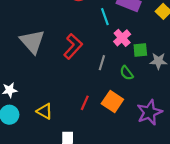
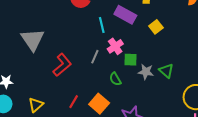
red L-shape: (73, 46) -> (62, 65), moved
gray line: (102, 63) -> (95, 57), moved
yellow triangle: (45, 111) -> (36, 105), turned 42

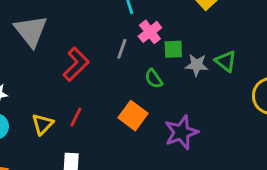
red line: (74, 102) -> (76, 117), moved

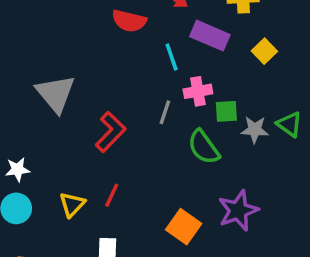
pink cross: (150, 32) -> (198, 91), turned 30
green semicircle: (154, 79) -> (204, 147), size x1.5
orange square: (133, 116) -> (184, 227), moved

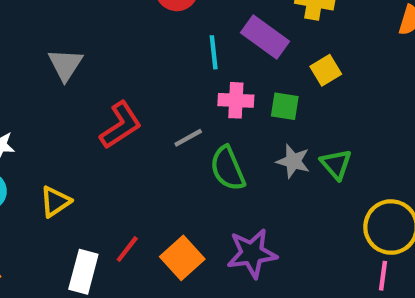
gray triangle: (56, 93) -> (65, 65), size x0.7
green square: (226, 111) -> (285, 106), moved
gray line: (165, 112) -> (188, 138), moved, turned 30
red line: (112, 195) -> (127, 249), moved

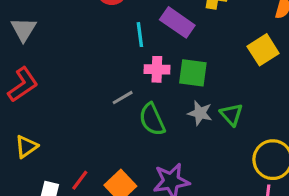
gray triangle: (65, 65) -> (24, 29), moved
yellow square: (326, 70) -> (263, 50), moved, size x1.4
green square: (285, 106) -> (193, 73), size x1.4
red L-shape: (121, 125) -> (23, 85), moved

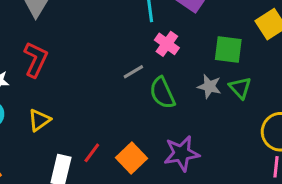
pink cross: (157, 69) -> (167, 44), turned 35
green square: (193, 73) -> (228, 50), moved
red L-shape: (23, 85) -> (36, 60), turned -30

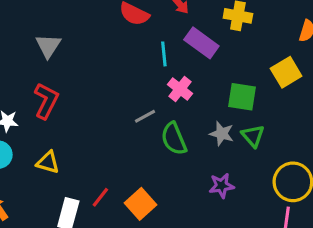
yellow triangle: (39, 120) -> (48, 162), turned 50
purple star: (181, 153) -> (222, 186), moved, size x0.7

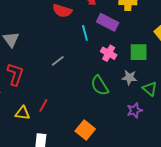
pink cross: (180, 89) -> (109, 53), moved
gray line: (145, 116) -> (58, 61), moved
green triangle: (253, 136) -> (150, 89), moved
red line: (100, 197) -> (43, 105), moved

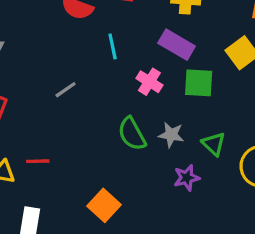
purple rectangle: (108, 22) -> (177, 45), moved
gray star: (129, 78) -> (171, 135), moved
red line: (43, 105) -> (38, 161), turned 56

